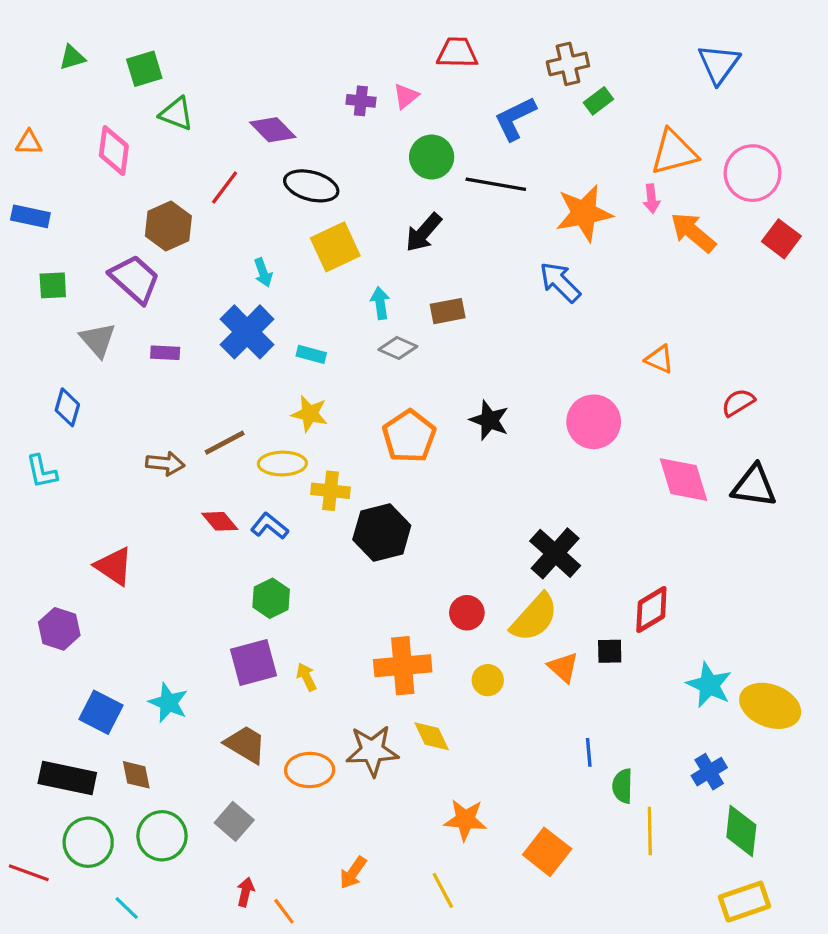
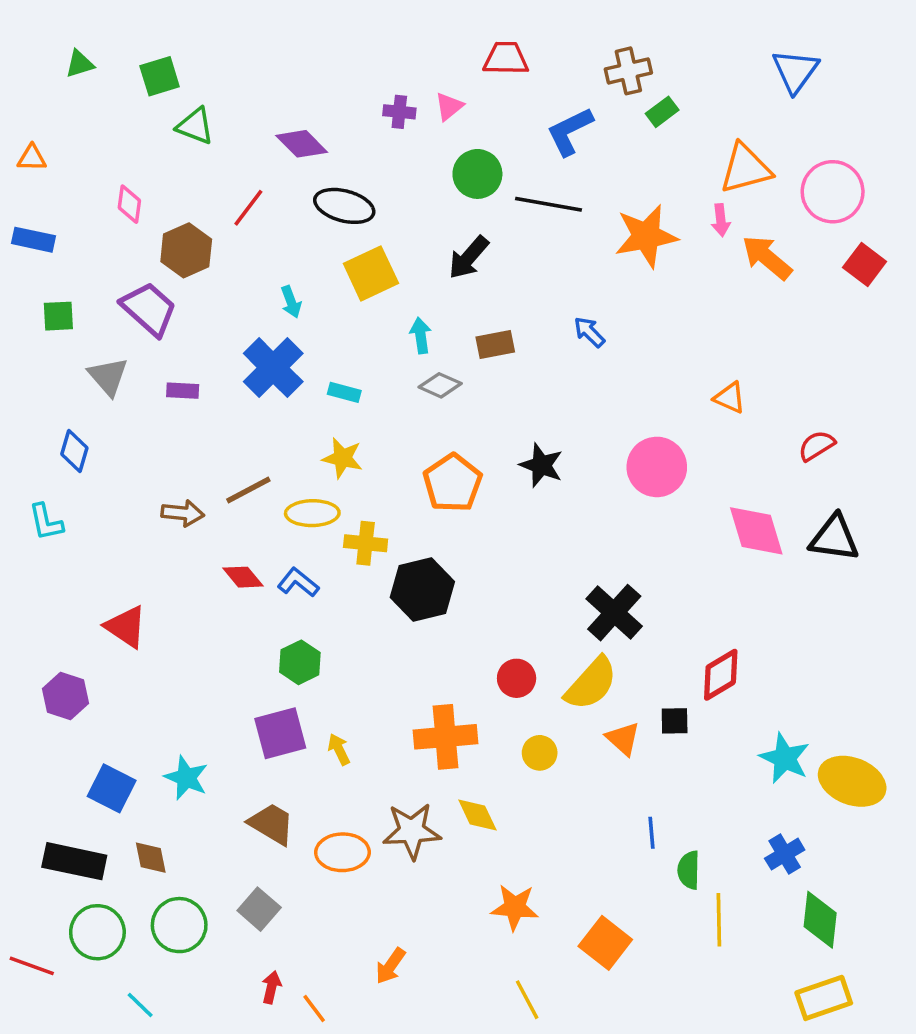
pink diamond: (114, 151) -> (129, 204), moved, size x0.7
blue arrow: (560, 282) -> (589, 332), moved, size x0.7
yellow line: (443, 890) -> (527, 1000), moved

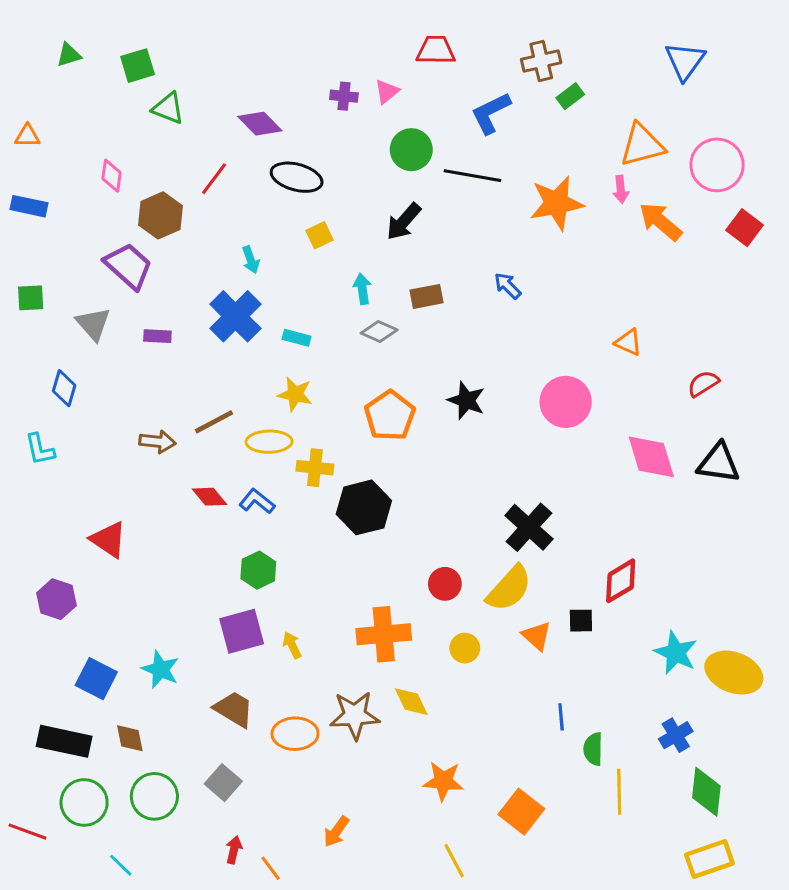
yellow square: (371, 273) -> (320, 235), size x0.6
green square: (58, 316) -> (31, 298), moved

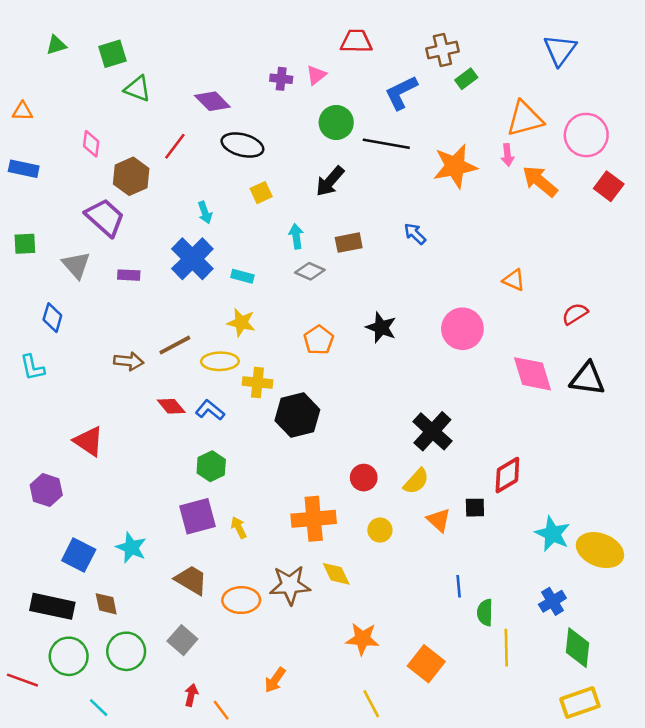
orange pentagon: (390, 416) -> (319, 340), size x0.7
yellow semicircle: (509, 588) -> (416, 481), size x0.7

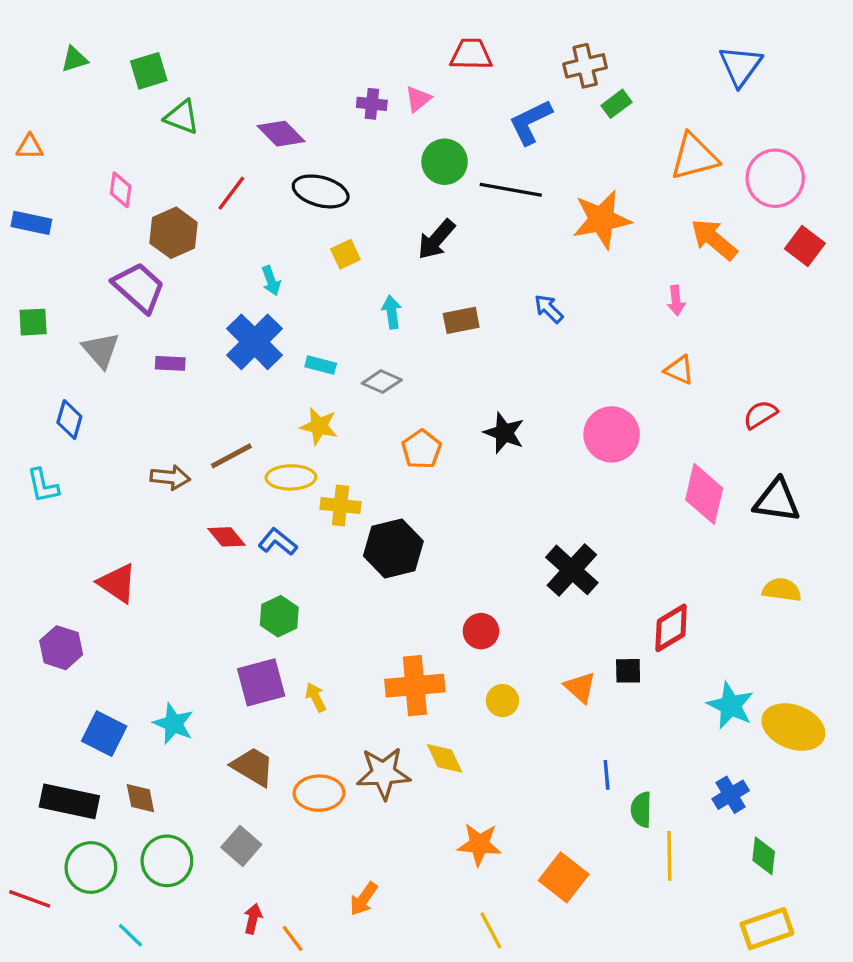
pink arrow: (507, 155) -> (676, 301), moved
gray diamond: (310, 271) -> (382, 382), moved
pink diamond: (532, 374) -> (704, 494), turned 30
yellow semicircle: (416, 481) -> (782, 590), moved, turned -124
green diamond: (577, 648) -> (764, 856), size x0.7

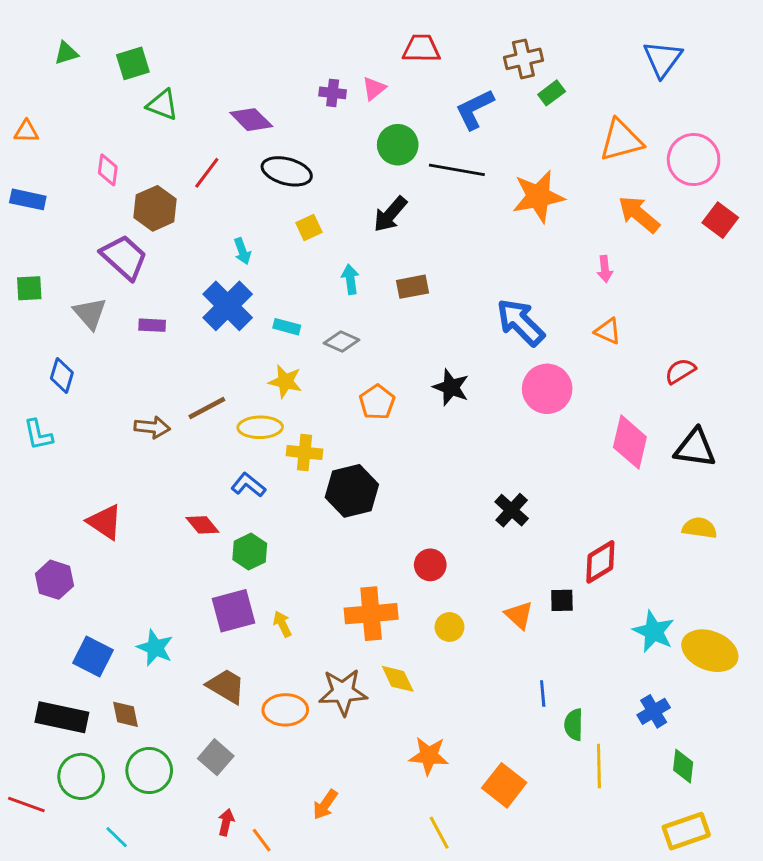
blue arrow: (549, 309) -> (520, 322), moved, size x1.8
red diamond: (226, 537) -> (202, 525), moved
black cross: (572, 570) -> (512, 510), size x0.7

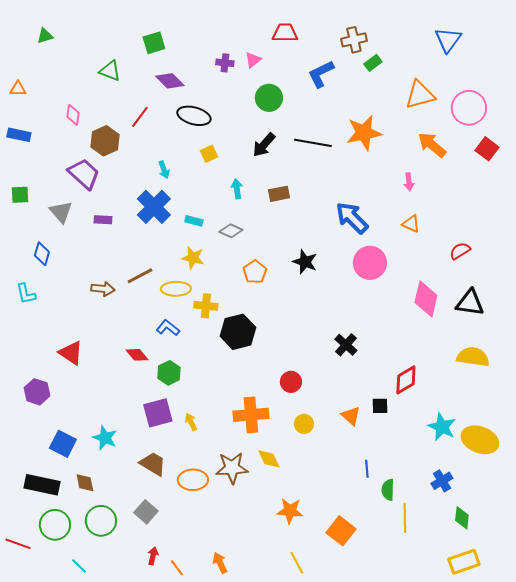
green square: (133, 63) -> (154, 43), moved
black line: (457, 170) -> (313, 143), moved
yellow semicircle: (699, 528) -> (473, 357), size x1.4
orange arrow: (325, 805) -> (220, 563), moved, turned 120

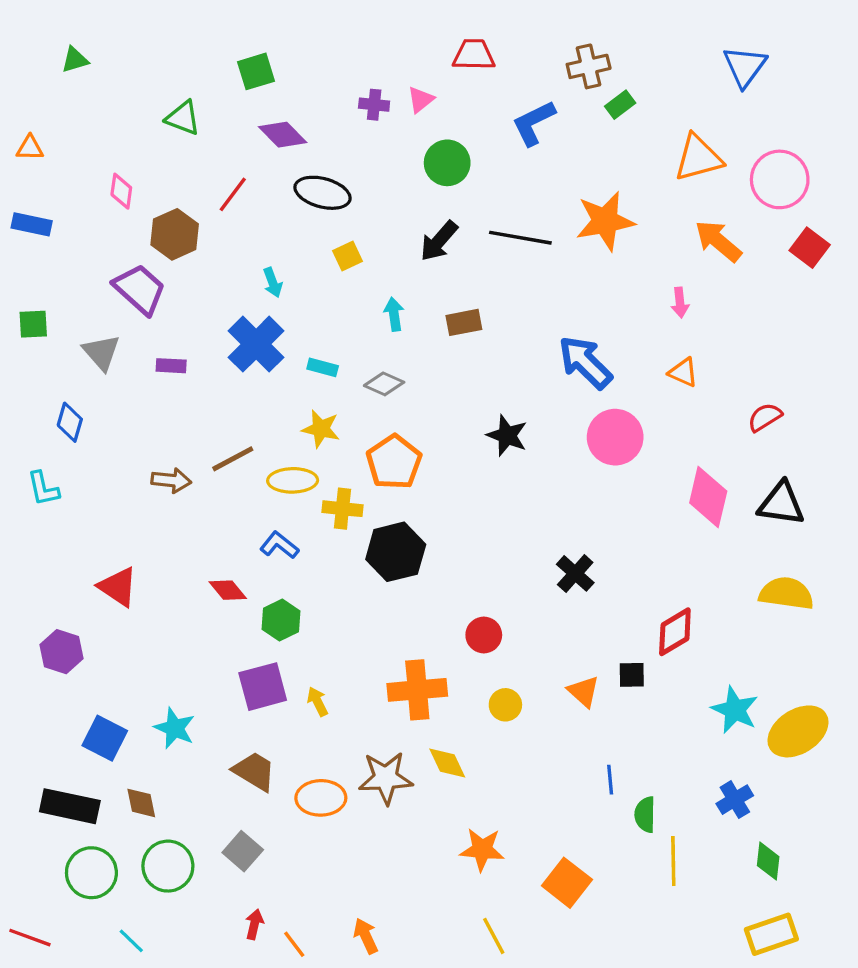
orange pentagon: (255, 272) -> (394, 462), moved, size x1.4
yellow ellipse: (480, 440) -> (798, 731), turned -54
red line: (18, 544) -> (30, 938), moved

